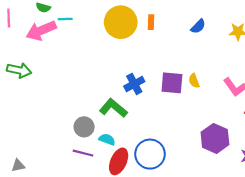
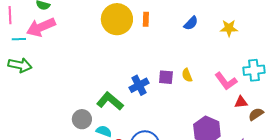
cyan line: (65, 19) -> (19, 39), moved
purple square: (172, 83) -> (166, 77), size x0.7
blue cross: (134, 84) -> (139, 85), moved

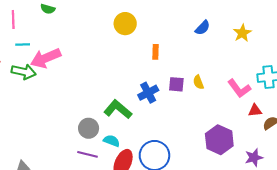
yellow circle: (117, 19) -> (125, 24), size x0.7
orange rectangle: (146, 19) -> (156, 52), moved
pink arrow: (41, 27) -> (46, 58), moved
yellow star: (229, 28) -> (242, 33), turned -30

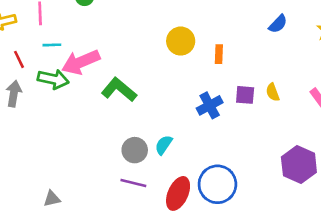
yellow circle: (125, 24) -> (181, 41), moved
green L-shape: (118, 109) -> (119, 90), moved
cyan semicircle: (112, 141) -> (164, 145), moved, turned -77

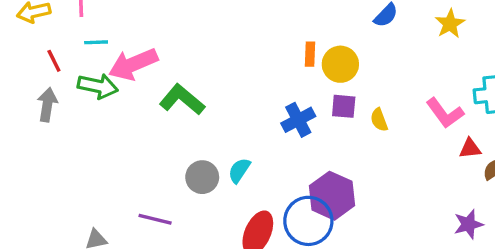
yellow circle: (181, 41) -> (340, 64), moved
yellow semicircle: (273, 92) -> (379, 120), moved
purple hexagon: (299, 165) -> (332, 196), moved
purple line: (133, 183) -> (155, 219), moved

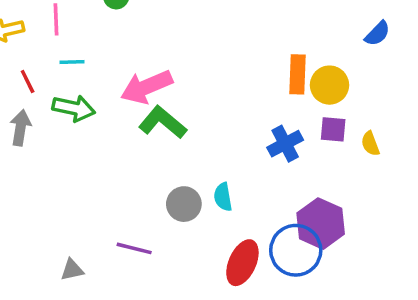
orange rectangle: (310, 54) -> (298, 74), size x1.5
pink arrow: (133, 64) -> (147, 87), moved
cyan semicircle: (239, 170) -> (223, 197), turned -44

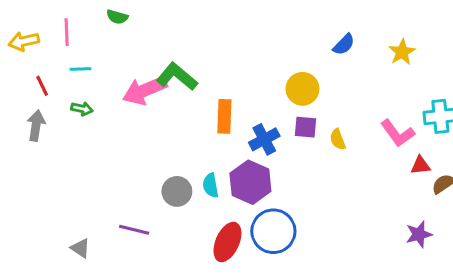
orange rectangle: (298, 74) -> (224, 116), moved
green arrow: (74, 108) -> (82, 109), size x0.6
green L-shape: (163, 122) -> (177, 77), moved
purple hexagon: (321, 224) -> (250, 182), moved
gray triangle: (72, 270) -> (80, 248), turned 45

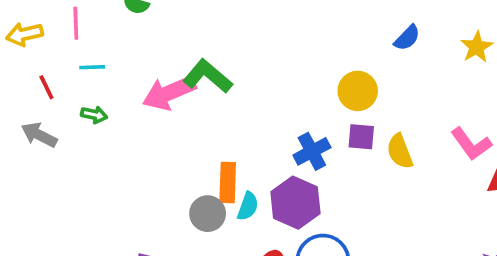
orange rectangle: (224, 116) -> (228, 182), moved
gray arrow: (36, 126) -> (39, 135), turned -72
yellow semicircle: (338, 139) -> (400, 151), size x1.4
cyan semicircle: (211, 185) -> (248, 206), turned -150

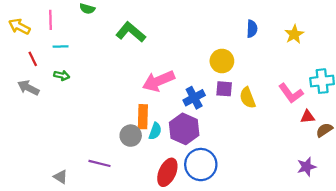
yellow arrow: (25, 34) -> (19, 26), turned 40
blue semicircle: (407, 38) -> (252, 29), turned -42
green L-shape: (208, 76) -> (131, 32), moved
pink arrow: (169, 93) -> (158, 81), moved

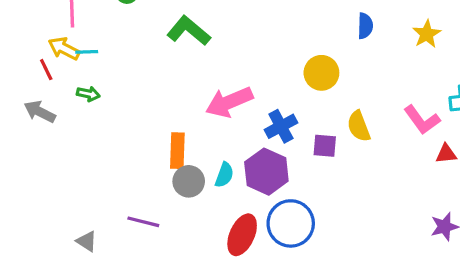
yellow arrow: (19, 26) -> (64, 49), moved
purple square: (224, 89) -> (325, 146), moved
orange rectangle: (143, 117) -> (177, 151), moved

